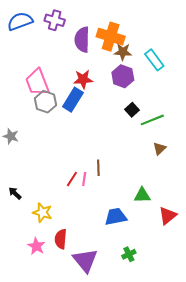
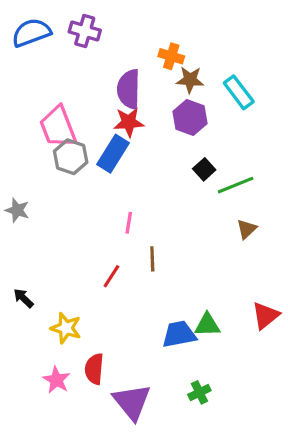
orange cross: (111, 37) -> (171, 56), size x0.6
purple semicircle: (82, 40) -> (129, 89), moved
pink line: (84, 179) -> (129, 223), moved
green triangle: (142, 195) -> (207, 325), moved
red triangle: (168, 216) -> (265, 315), moved

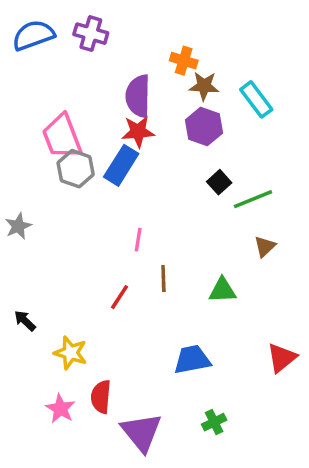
gray star: (17, 210) -> (18, 226), turned 30
red triangle: (265, 315) -> (282, 358), moved
green triangle: (207, 325) -> (223, 290), moved

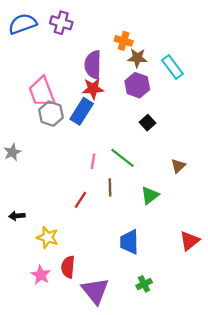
green line: (253, 199) -> (123, 158), moved, turned 60
green triangle: (223, 290) -> (150, 195), turned -36
black arrow: (25, 321) -> (17, 216), turned -49
blue trapezoid: (192, 360) -> (129, 242), turned -80

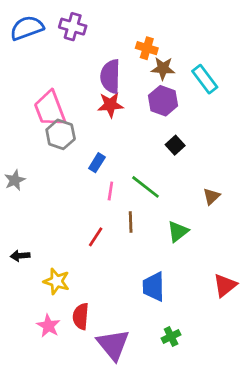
blue rectangle: (82, 111) -> (97, 163), moved, size x0.6

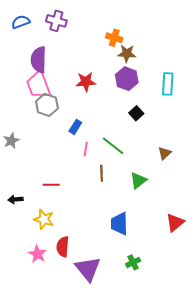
blue semicircle: (27, 28) -> (21, 22), size x0.7
purple semicircle: (110, 76) -> (39, 60), moved
cyan rectangle: (205, 79) -> (168, 84), moved, turned 40
red line: (96, 237) -> (51, 185), moved, turned 56

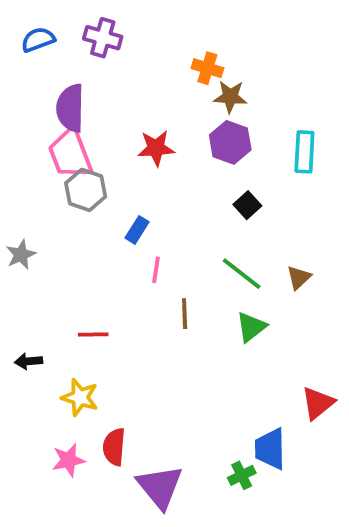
green line: (113, 146) -> (242, 274), moved
blue trapezoid: (119, 224) -> (270, 449), moved
pink star: (37, 254) -> (68, 460), turned 30

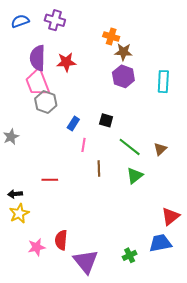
red star: (156, 148) -> (66, 62), moved
black square: (247, 205) -> (106, 120), moved, turned -32
yellow star: (80, 397) -> (19, 213), moved, turned 30
blue trapezoid: (270, 449) -> (160, 243), moved, turned 80

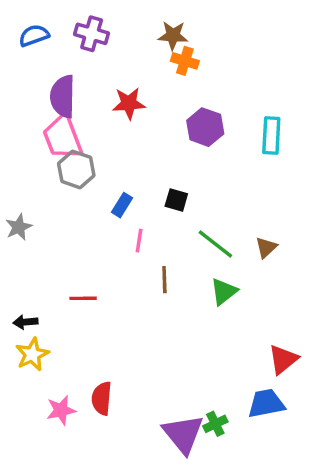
brown star: (123, 52) -> (173, 35), moved
red star: (66, 62) -> (129, 103), moved
purple triangle: (86, 261) -> (183, 434), moved

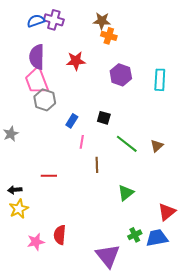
blue semicircle: (34, 35) -> (36, 21), moved
green triangle: (224, 292) -> (126, 193), moved
green cross: (215, 424) -> (135, 235), moved

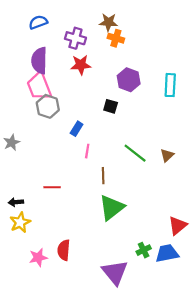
purple cross: (54, 20) -> (75, 38), moved
black square: (104, 118) -> (111, 106), moved
green triangle: (126, 193) -> (112, 207), moved, size x1.5

